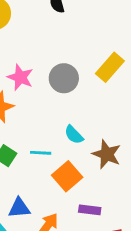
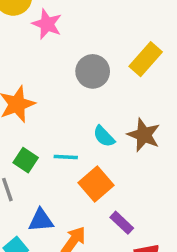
pink star: (20, 77) -> (47, 24), moved
brown star: (107, 154) -> (144, 135), moved
purple rectangle: (90, 210) -> (122, 223), turned 36

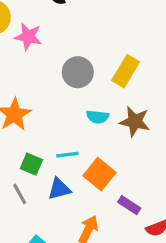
yellow rectangle: (146, 59) -> (126, 71), moved
cyan semicircle: (104, 136) -> (98, 117), moved, turned -30
blue triangle: (41, 220) -> (59, 189), moved

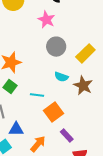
pink star: (28, 37) -> (46, 20), moved
green square: (31, 164) -> (10, 87), moved
blue triangle: (59, 189) -> (16, 129), moved

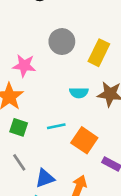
pink star: (46, 20) -> (24, 66), moved
gray circle: (56, 47) -> (62, 42), moved

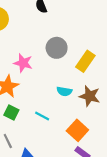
cyan line: (56, 126) -> (42, 116), turned 32
orange square: (84, 140) -> (77, 130), moved

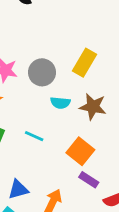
gray circle: (57, 48) -> (42, 72), moved

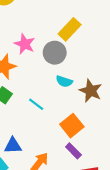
yellow rectangle: (84, 63) -> (70, 29), moved

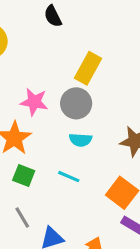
cyan semicircle: (64, 81) -> (80, 140), moved

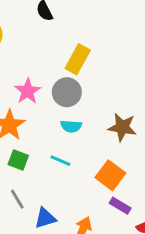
pink star: (34, 102) -> (28, 91), turned 30

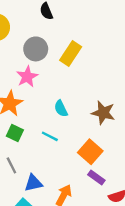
gray circle: (67, 92) -> (36, 49), moved
cyan semicircle: (71, 126) -> (61, 109), turned 56

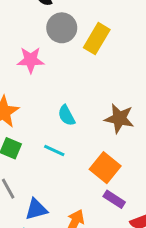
gray circle: (36, 49) -> (62, 28), moved
yellow rectangle: (71, 53) -> (97, 39), moved
pink star: (27, 77) -> (31, 60), moved, turned 30

